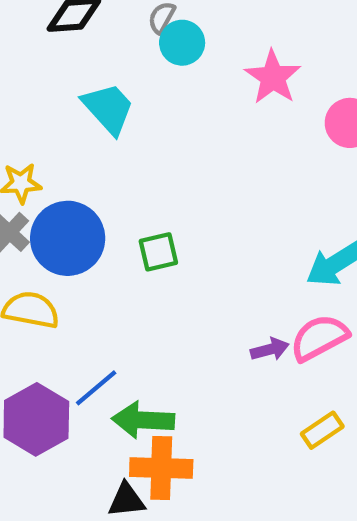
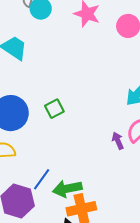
purple arrow: (270, 349) -> (118, 141), turned -84

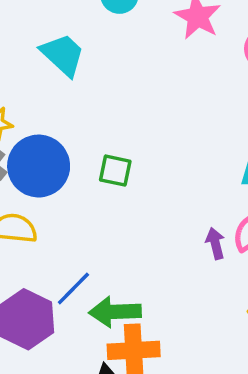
green square: (54, 109) -> (115, 171), turned 30

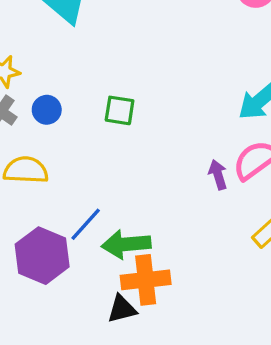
blue circle: (39, 166) -> (47, 110), size x0.5

